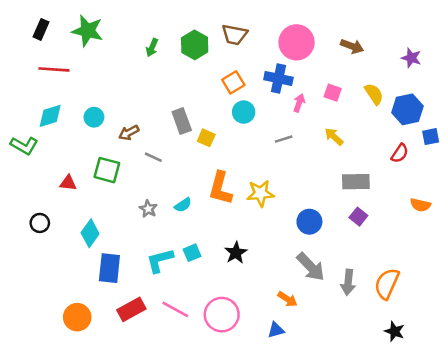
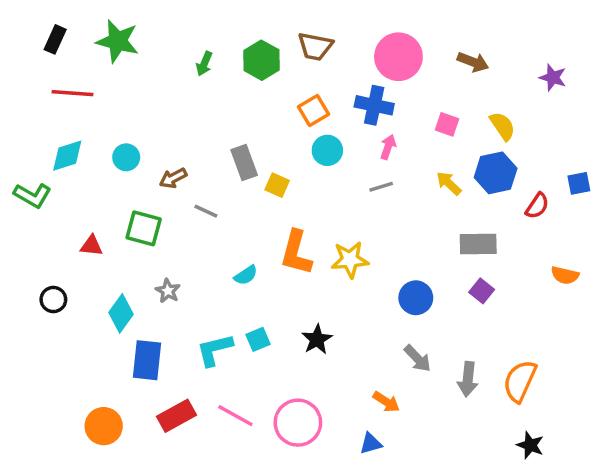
pink arrow: (299, 103) -> (388, 147), moved
blue hexagon: (407, 109) -> (496, 173), moved
gray star: (148, 209) -> (168, 291), moved
gray arrow: (311, 267) -> (418, 358), size x0.7

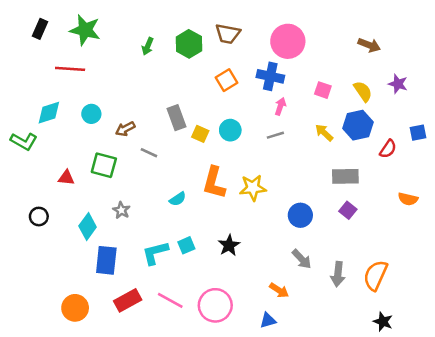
brown arrow: (473, 62) -> (369, 45), moved
purple star: (553, 78) -> (398, 84), moved
red line: (72, 93) -> (70, 69), moved
cyan circle: (327, 150) -> (230, 130), moved

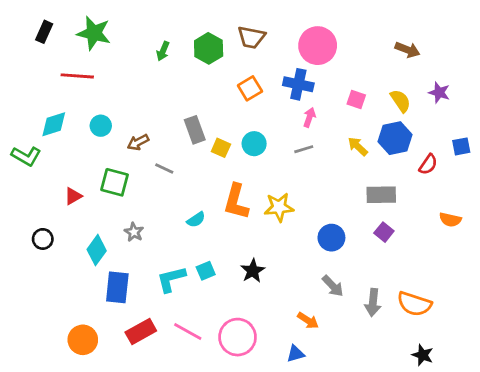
red triangle: (66, 178) -> (73, 196), turned -36
orange semicircle: (375, 275) -> (414, 304), turned -96

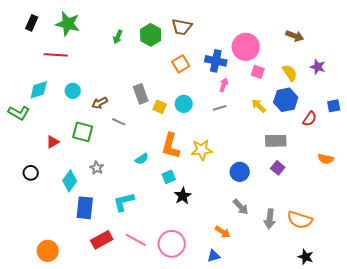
pink circle: (318, 46) -> (246, 47), moved
cyan square: (206, 271) -> (169, 177), moved
orange circle: (83, 340) -> (48, 251), moved

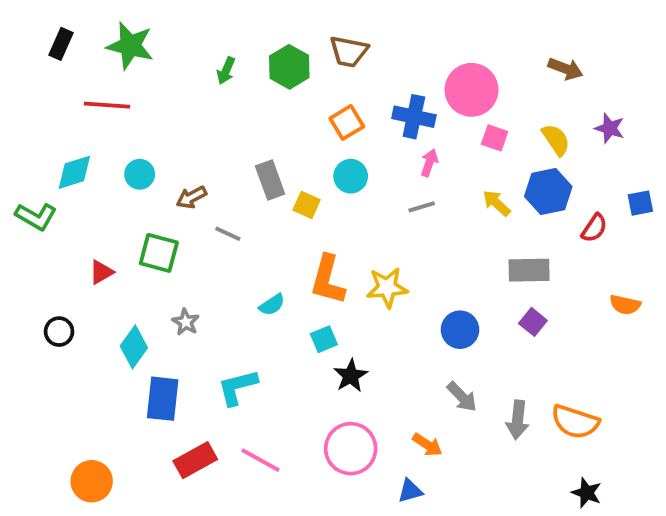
cyan circle: (184, 104) -> (351, 176), moved
pink circle: (172, 244) -> (351, 449), moved

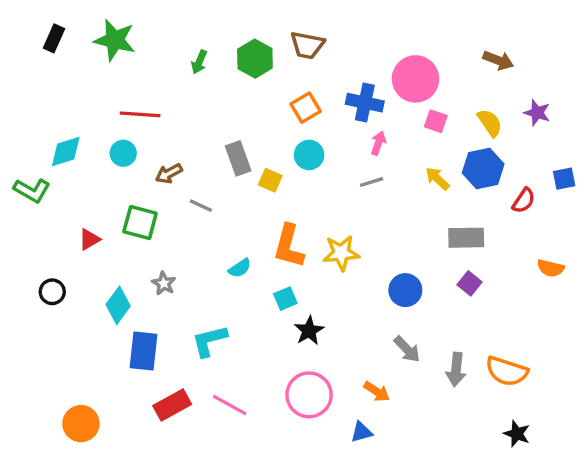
red line: (107, 105) -> (140, 114), moved

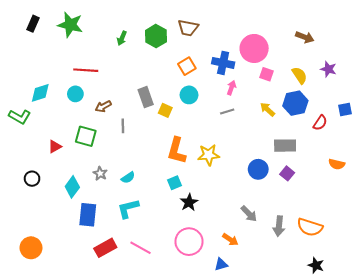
gray line: (201, 206) -> (123, 126), turned 64
cyan semicircle: (240, 268) -> (128, 178), moved
blue circle: (405, 290) -> (258, 169), moved
orange circle: (81, 424) -> (31, 248), moved

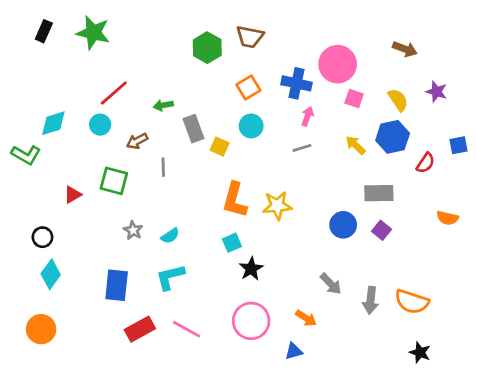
green arrow: (122, 38) -> (163, 105), moved, turned 56
red line: (86, 70) -> (114, 93), turned -45
cyan diamond: (72, 187) -> (51, 274), moved

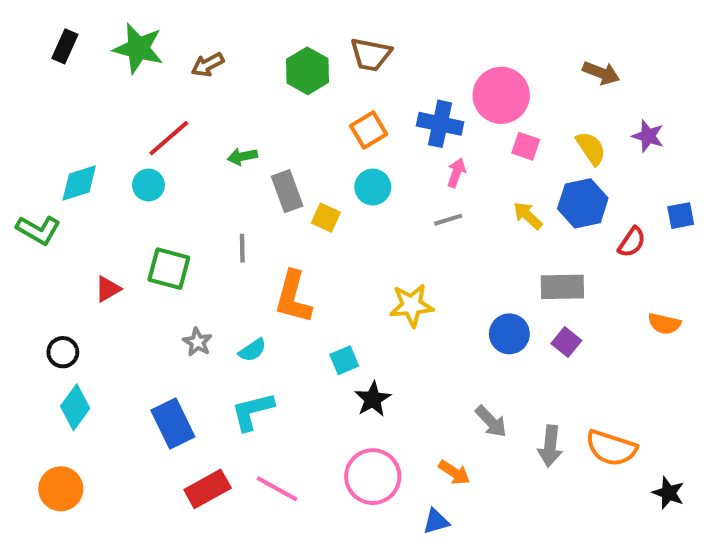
brown arrow: (137, 141) -> (208, 65), moved
orange L-shape: (235, 200) -> (293, 297), moved
blue rectangle: (117, 285) -> (173, 424), turned -32
black star: (420, 352) -> (668, 493), moved

